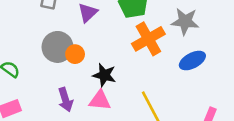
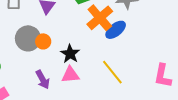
blue ellipse: (192, 61) -> (116, 30), moved
black star: (104, 75) -> (70, 54), turned 30

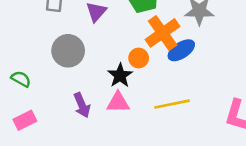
orange circle: (43, 41) -> (139, 58), moved
yellow line: (112, 72) -> (172, 104), turned -68

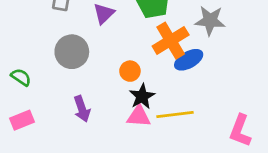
orange circle: (139, 58) -> (130, 71), moved
black star: (120, 75) -> (142, 96), moved
pink triangle: (118, 102) -> (139, 116), moved

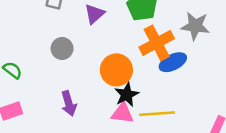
gray circle: (72, 52) -> (62, 48), size x0.7
orange circle: (130, 71) -> (116, 70), size x1.6

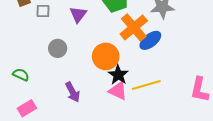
pink triangle: (122, 113) -> (118, 91), turned 30

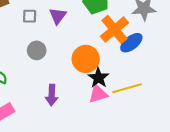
gray square: (43, 11) -> (30, 16), moved
pink triangle: (118, 91) -> (98, 94), turned -42
purple arrow: (73, 92) -> (52, 95), turned 30

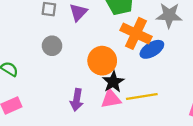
orange cross: (115, 29) -> (136, 33), turned -32
purple arrow: (52, 95) -> (77, 100), moved

